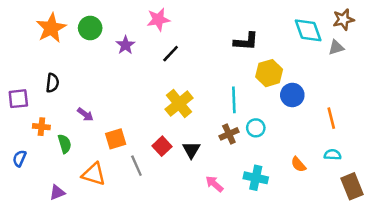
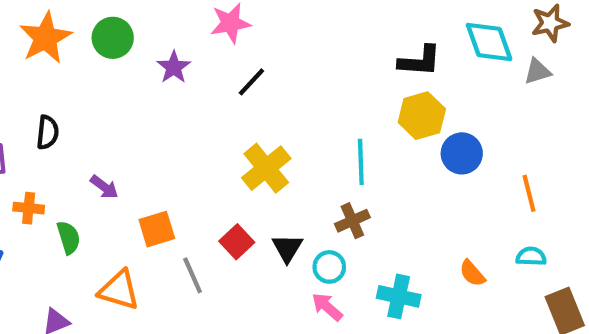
black L-shape: (246, 41) -> (420, 61), moved
cyan circle: (256, 128) -> (329, 267), moved

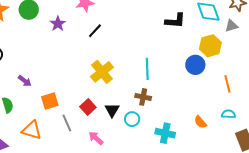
yellow hexagon: (422, 116) -> (210, 46), moved
brown cross: (352, 221) -> (143, 97), turned 35
pink arrow: (327, 307) -> (96, 138), moved

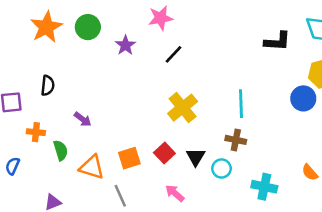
orange square: (50, 101) -> (129, 158), moved
gray line: (67, 123) -> (120, 196), moved
orange triangle: (32, 130) -> (92, 167), moved

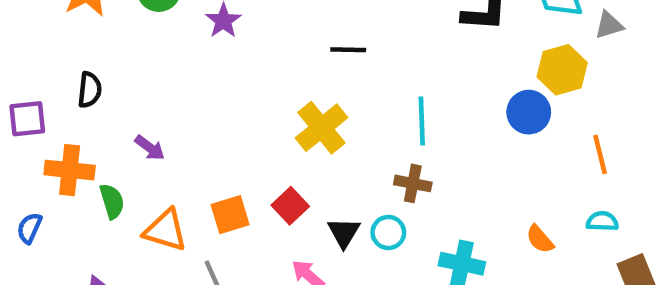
black line: (173, 54) -> (348, 50), moved, turned 48
orange cross: (36, 132) -> (70, 170), size x1.5
black triangle: (196, 157) -> (344, 232), moved

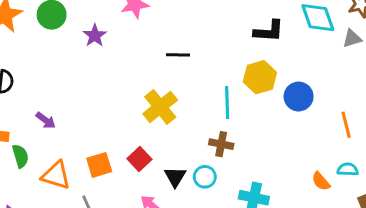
yellow hexagon: (562, 70) -> (260, 77), moved
orange semicircle: (540, 239) -> (321, 181), moved

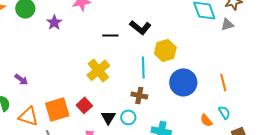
black L-shape: (269, 31) -> (140, 27), moved, turned 35
blue circle: (299, 97) -> (183, 82), moved, size x1.4
orange square: (99, 165) -> (57, 109), size x1.4
cyan semicircle: (348, 169) -> (224, 112), turned 56

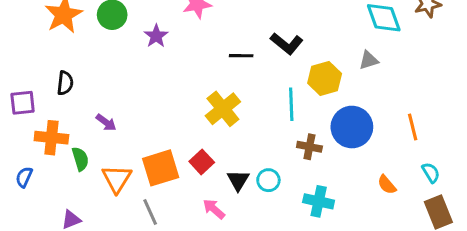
gray triangle: (227, 24) -> (369, 60), moved
brown cross: (139, 95) -> (309, 147), moved
cyan semicircle: (224, 112) -> (431, 173), moved
orange triangle: (28, 116) -> (117, 179), turned 45

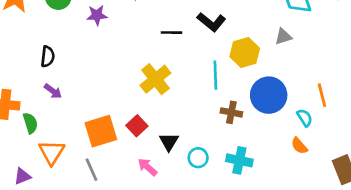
purple star: (156, 36) -> (97, 15), turned 30
black semicircle: (65, 83) -> (48, 56), moved
cyan semicircle: (431, 173) -> (305, 118), moved
orange triangle: (117, 179) -> (52, 152), moved
cyan circle: (268, 180) -> (198, 158), moved

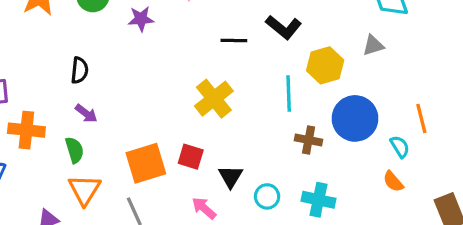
green semicircle: (30, 123) -> (75, 150), moved
red square: (137, 126) -> (191, 157), turned -30

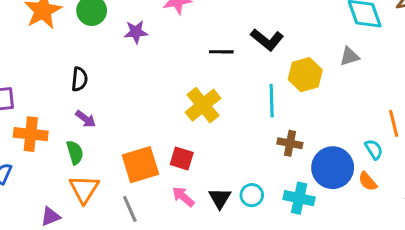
blue circle: (355, 118) -> (333, 168), moved
black triangle: (231, 177) -> (220, 198), moved
pink arrow: (204, 208) -> (183, 197), moved

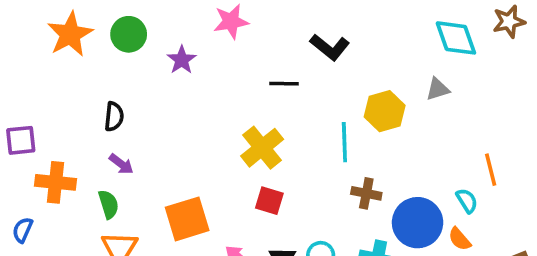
purple star: (136, 32) -> (182, 60), turned -30
black L-shape: (267, 40) -> (330, 47), moved
red square: (182, 159) -> (269, 201), moved

